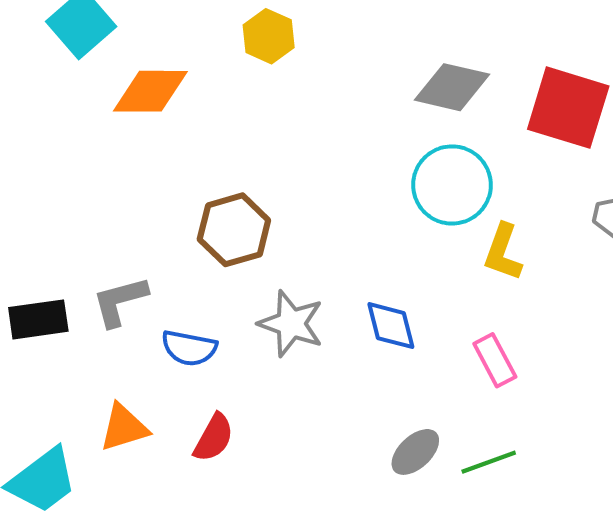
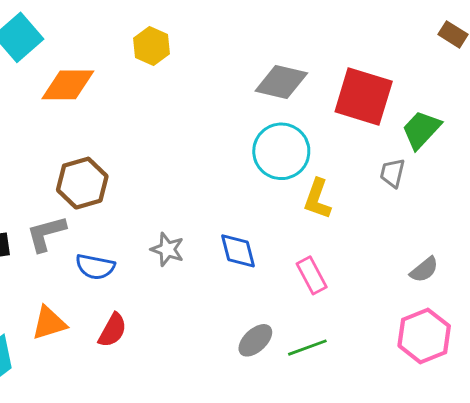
brown hexagon: (234, 230) -> (82, 183), moved
gray star: (291, 324) -> (167, 249), size x0.7

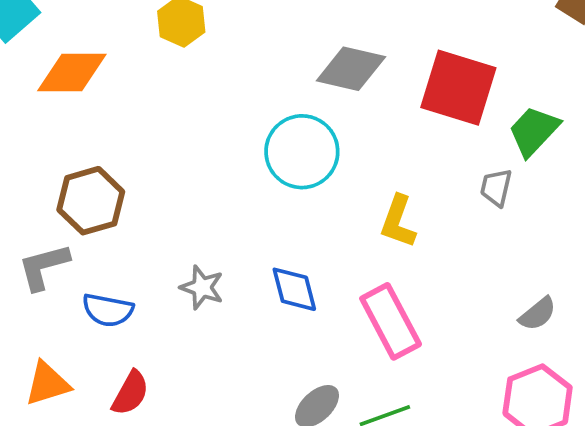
cyan circle: (281, 151) -> (302, 152), moved
pink rectangle: (312, 275) -> (391, 321), size x1.5

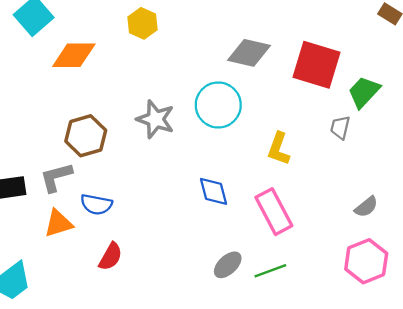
gray star: (202, 287) -> (156, 119), moved, size x1.4
orange triangle: (47, 384) -> (58, 223), moved

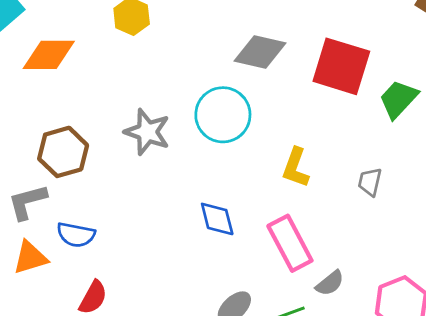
gray trapezoid: (340, 127) -> (370, 182), moved
gray semicircle: (366, 207) -> (330, 283), moved

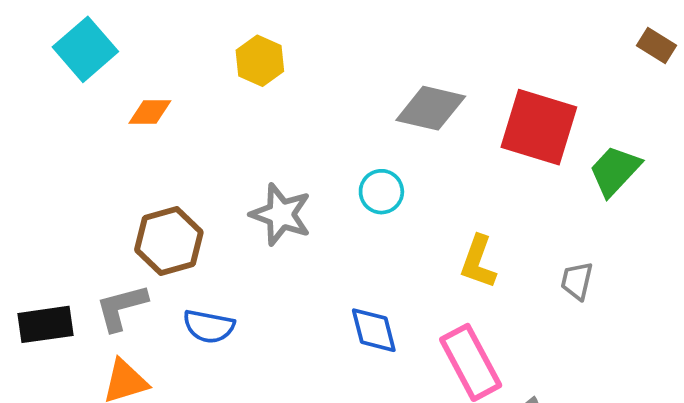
orange diamond: (49, 55) -> (150, 112), size x0.6
cyan circle: (223, 115) -> (381, 192), size x0.6
blue semicircle: (76, 235) -> (209, 326), moved

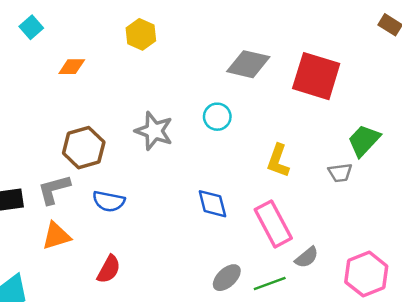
cyan square: (85, 49) -> (31, 27), size x0.6
green trapezoid: (615, 171) -> (364, 140), moved
gray trapezoid: (577, 281) -> (340, 173), turned -110

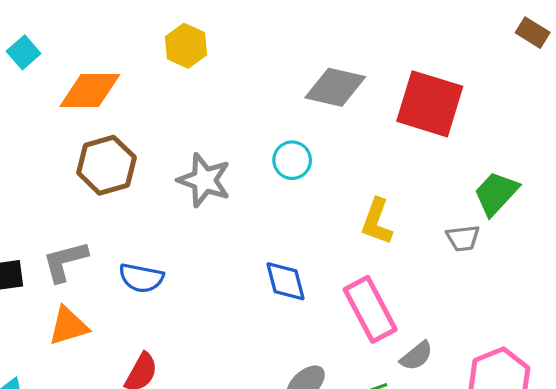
cyan square: (31, 27) -> (24, 52), moved
orange diamond: (72, 67) -> (90, 91), size x1.6
brown hexagon: (84, 148) -> (106, 165), moved

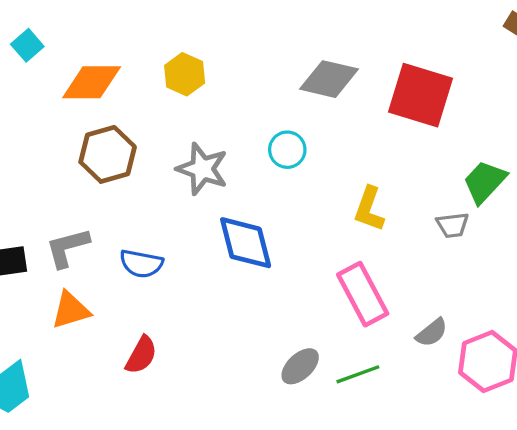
yellow hexagon: (186, 46) -> (185, 74), moved
blue diamond: (286, 281) -> (246, 243), moved, size x1.4
gray semicircle: (417, 356) -> (432, 333), moved

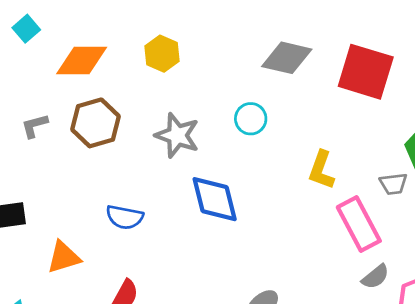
gray L-shape: (67, 248) -> (35, 126), moved, size x0.7
pink rectangle: (363, 294) -> (359, 224), moved

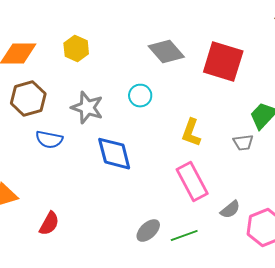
gray diamond: (287, 58) -> (166, 52), turned 36
blue semicircle: (125, 217) -> (49, 140), moved
pink rectangle: (359, 224) -> (192, 182), moved

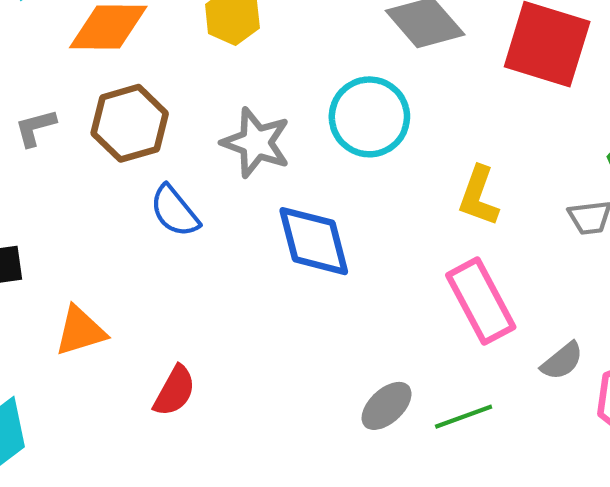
cyan circle: (140, 96) -> (369, 117), size x1.6
blue semicircle: (49, 140) -> (175, 211), turned 40

